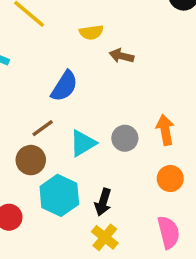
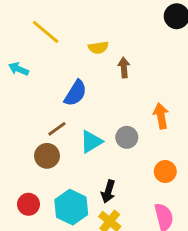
brown arrow: (122, 56) -> (124, 68), turned 72
orange arrow: (165, 130) -> (161, 116), moved
cyan hexagon: (59, 195) -> (71, 207), moved

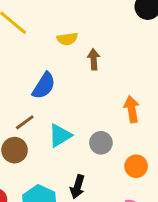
gray circle: (127, 137) -> (101, 143), moved

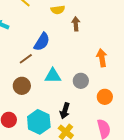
brown line: (25, 122) -> (26, 59), moved
cyan triangle: (60, 135) -> (53, 76), turned 30

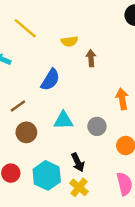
brown line: (26, 59) -> (18, 106), moved
black arrow: (65, 111) -> (78, 162), turned -42

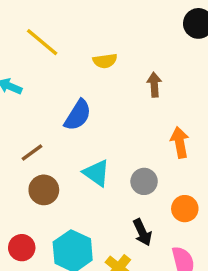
brown arrow: (91, 58) -> (154, 85), moved
cyan triangle: (63, 120) -> (96, 173), turned 36
black arrow: (78, 162) -> (142, 232), moved

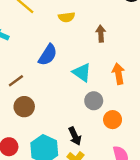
cyan triangle: (96, 173) -> (82, 72), moved
orange circle: (185, 209) -> (113, 120), moved
black arrow: (142, 232) -> (75, 136), moved

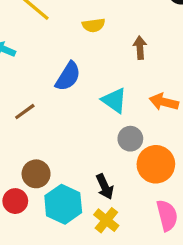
orange arrow: (118, 74) -> (164, 102), turned -66
brown circle: (24, 107) -> (36, 174), moved
orange circle: (113, 120) -> (156, 164), size x1.5

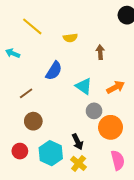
orange arrow: (164, 102) -> (116, 87), turned 138
brown circle: (36, 174) -> (33, 121), moved

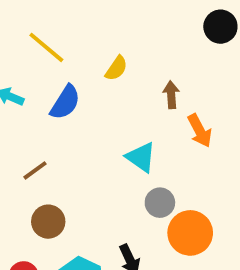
yellow semicircle: (70, 38) -> (116, 68), turned -48
blue semicircle: (54, 71) -> (65, 102), moved
orange arrow: (116, 87) -> (200, 131), moved, turned 90

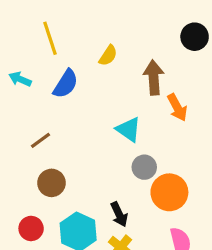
black circle: (220, 27) -> (195, 37), moved
yellow line: (46, 47) -> (50, 38), turned 32
brown arrow: (171, 95) -> (154, 78), size x1.5

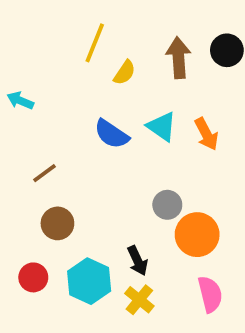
yellow line: (50, 38) -> (95, 43), moved, turned 40
brown arrow: (154, 78) -> (178, 58), moved
blue semicircle: (66, 84) -> (111, 134), moved, turned 92
cyan triangle: (129, 129) -> (162, 127), moved

